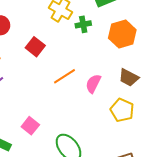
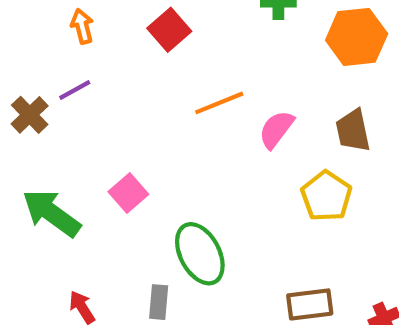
brown trapezoid: (129, 78) -> (353, 131), turned 40

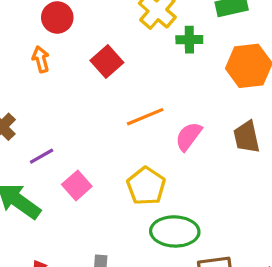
purple line: (75, 90) -> (42, 156), moved
yellow pentagon: (326, 196) -> (146, 186), moved
green ellipse: (200, 254) -> (175, 231), moved, turned -60

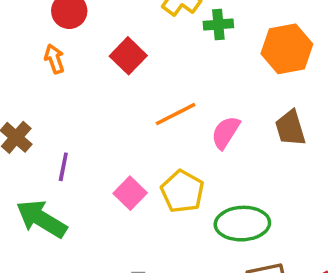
purple line: (42, 156) -> (63, 167), turned -45
pink square: (77, 185) -> (130, 193), moved
green ellipse: (175, 231) -> (242, 224), moved

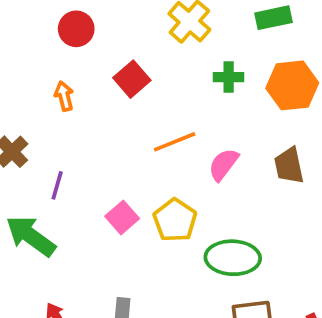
green cross: (218, 25) -> (229, 77), moved
orange arrow: (54, 59) -> (64, 96), moved

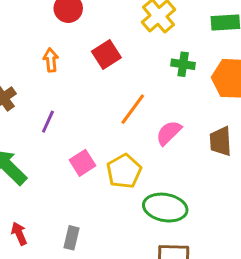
orange line: (175, 142) -> (133, 109), turned -40
purple line: (57, 185) -> (48, 122), moved

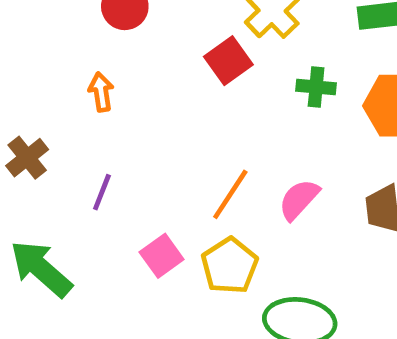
red square: (106, 55) -> (228, 61), moved
orange line: (133, 109) -> (230, 194), moved

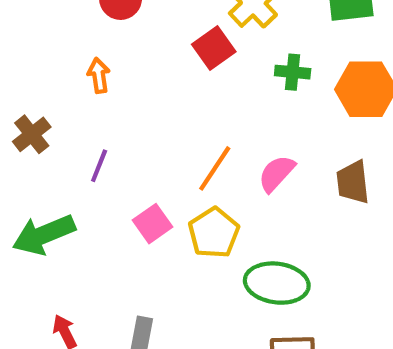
green arrow: (41, 269) -> (44, 235), turned -64

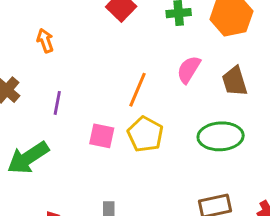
pink semicircle: (277, 173) -> (189, 69), moved
pink square: (153, 224) -> (102, 136), turned -32
green ellipse: (277, 283) -> (221, 136), moved

